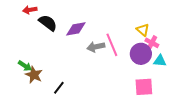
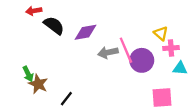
pink cross: (152, 43) -> (171, 48), turned -32
purple circle: (141, 54) -> (142, 60), moved
green arrow: (25, 66) -> (28, 74), turned 32

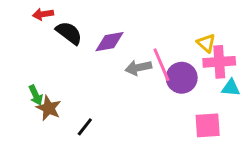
pink cross: (171, 48) -> (219, 62), size x1.5

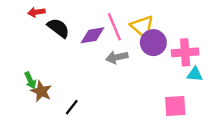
yellow triangle: (206, 43) -> (142, 27), moved, size x1.5
pink line: (161, 65) -> (114, 27), moved
purple circle: (182, 78) -> (153, 43), moved

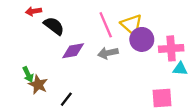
purple diamond: (92, 35) -> (73, 51), moved

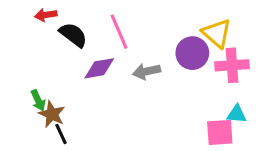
pink line: (106, 25) -> (119, 32), moved
yellow triangle: (132, 25) -> (217, 33), moved
cyan triangle: (180, 69) -> (237, 114), moved
black line: (66, 99) -> (61, 134), moved, turned -63

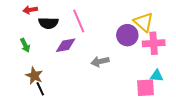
black semicircle: (73, 35) -> (48, 23), turned 144
gray arrow: (147, 71) -> (100, 61), moved
green arrow: (38, 100) -> (25, 45), moved

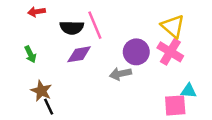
black semicircle: (48, 23) -> (72, 28), moved
purple circle: (127, 35) -> (136, 52), moved
pink cross: (154, 43) -> (170, 52), moved, turned 35

